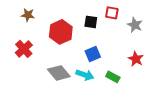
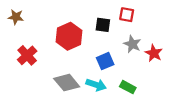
brown star: (28, 15) -> (16, 17), moved
gray star: (135, 25) -> (132, 44), moved
red star: (136, 59) -> (154, 53), moved

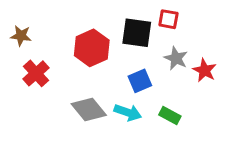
brown star: (16, 17) -> (21, 36), moved
black square: (103, 25) -> (137, 33), size x1.5

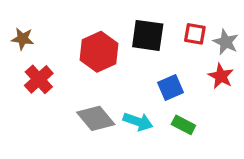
red square: (168, 19) -> (195, 34), moved
gray star: (176, 58) -> (226, 42), moved
blue square: (140, 81) -> (170, 87), moved

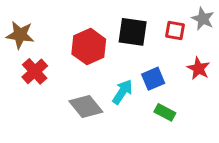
brown star: (23, 39) -> (20, 35), size x1.4
gray star: (226, 42) -> (203, 19), moved
cyan arrow: (138, 122) -> (122, 92), moved, turned -75

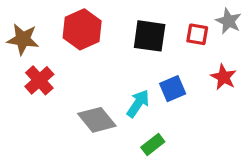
red hexagon: (89, 47) -> (82, 29), moved
green rectangle: (165, 112) -> (153, 145), moved, turned -66

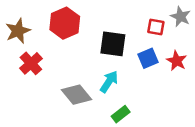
black square: (150, 36) -> (113, 44), moved
brown star: (23, 39) -> (18, 31), turned -30
blue square: (173, 89) -> (148, 58), moved

